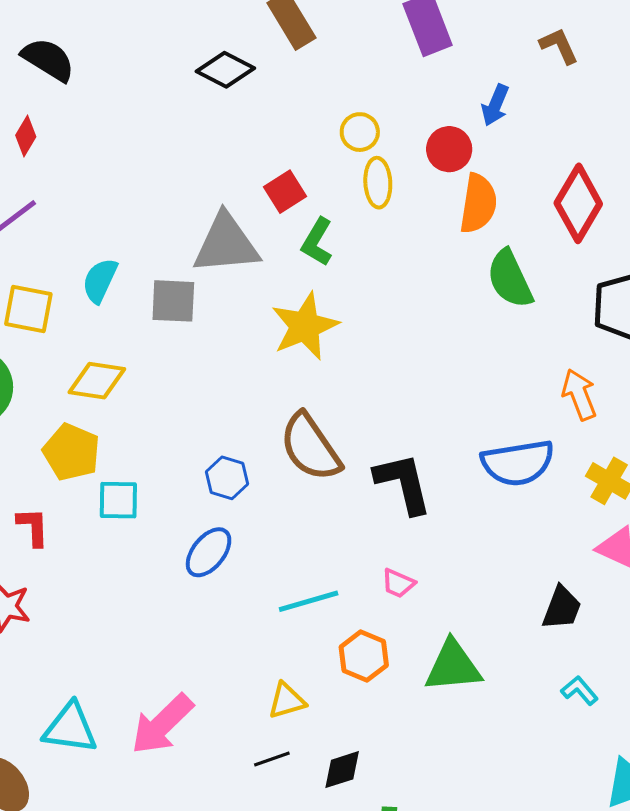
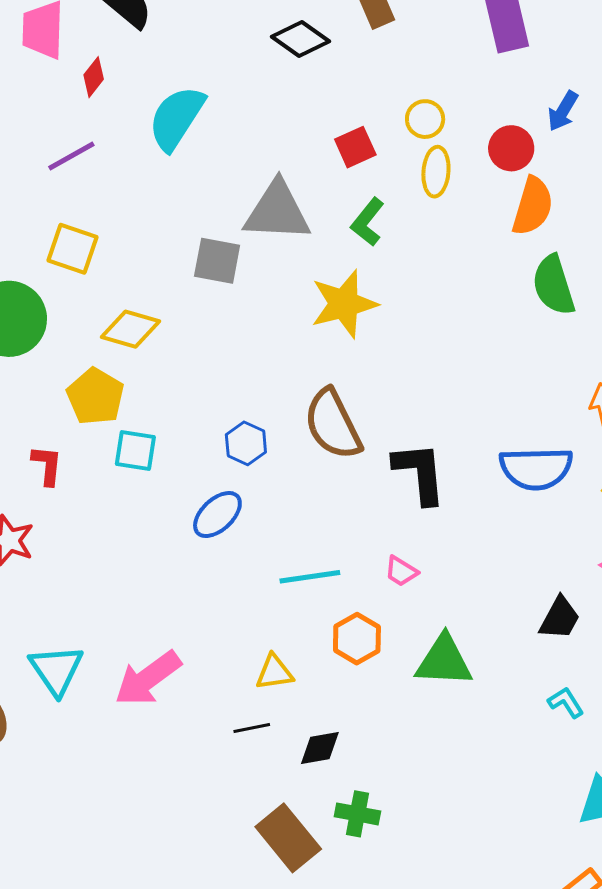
red square: (285, 192) -> (355, 147), moved
cyan semicircle: (100, 280) -> (176, 118), moved, size x1.5
cyan triangle: (70, 728) -> (56, 670), turned 40

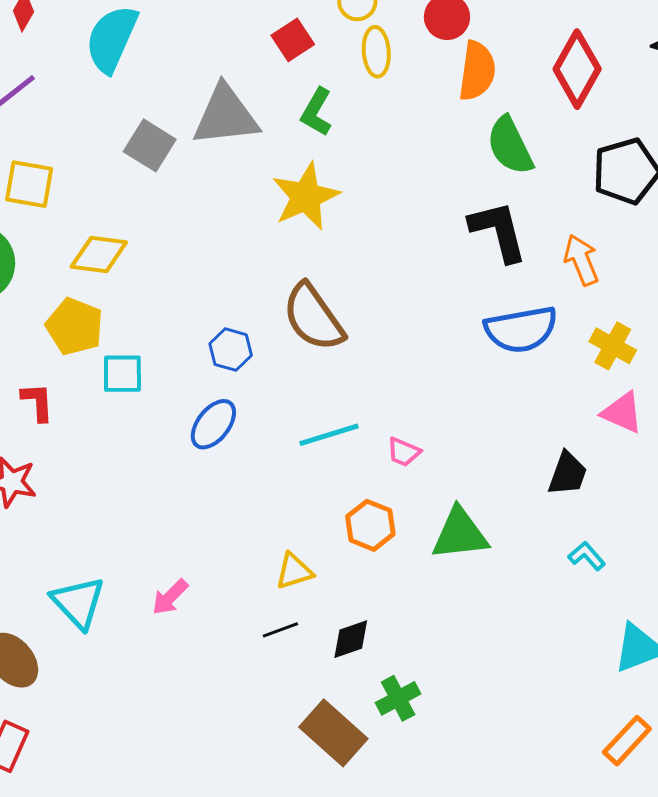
gray square: (217, 261) -> (150, 145), moved, turned 30
black L-shape: (420, 473) -> (498, 231), moved
cyan line: (310, 577) -> (329, 435), moved
pink arrow: (148, 679) -> (170, 597), size x0.6
green cross: (357, 814) -> (398, 698), turned -30

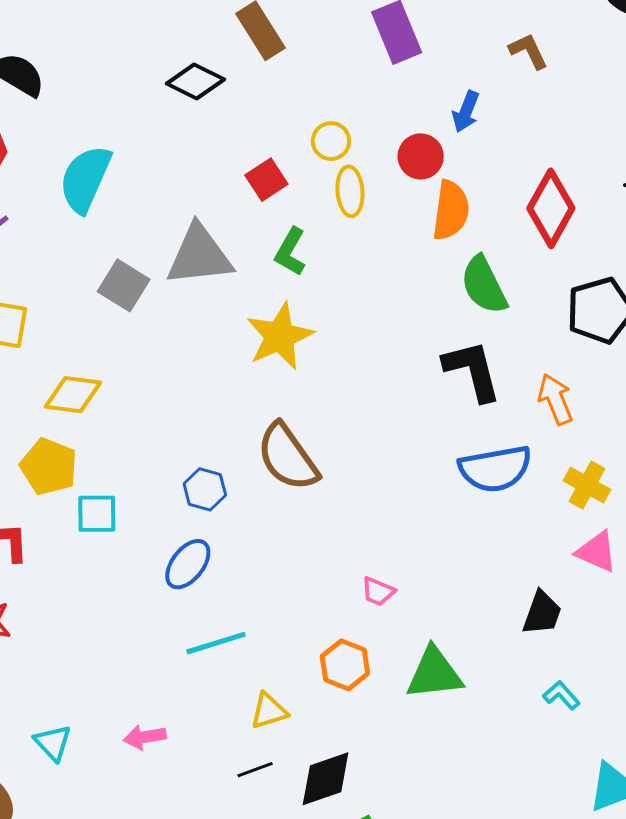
cyan line: (329, 435) -> (216, 643), moved
pink arrow: (170, 597) -> (145, 737), turned 36
cyan triangle: (78, 603) -> (53, 743), size x0.7
black diamond: (351, 639) -> (326, 779), size x1.4

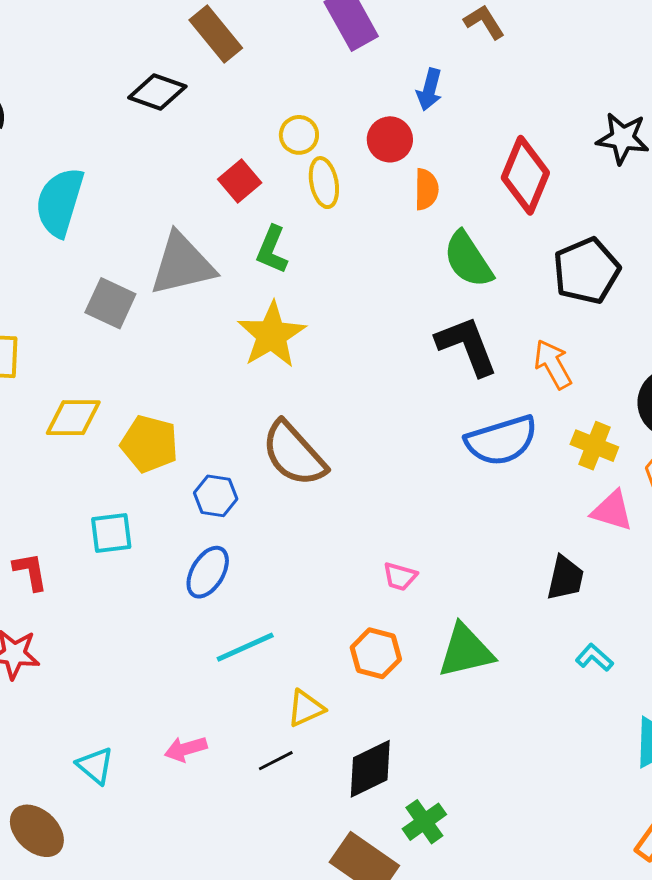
orange semicircle: (451, 210) -> (426, 189), size x0.7
yellow pentagon: (49, 467) -> (149, 444), moved
black line: (255, 770) -> (276, 761), moved

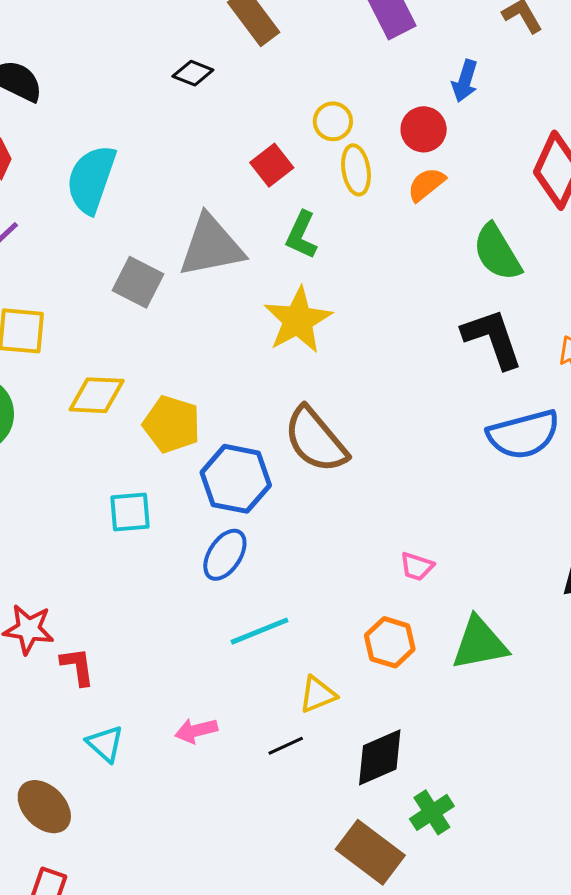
black diamond: (157, 92) -> (193, 73), size x0.7
orange semicircle: (426, 189) -> (426, 184), moved, turned -132
blue hexagon: (216, 496) -> (236, 479), size x1.6
red L-shape: (30, 572) -> (77, 667), moved

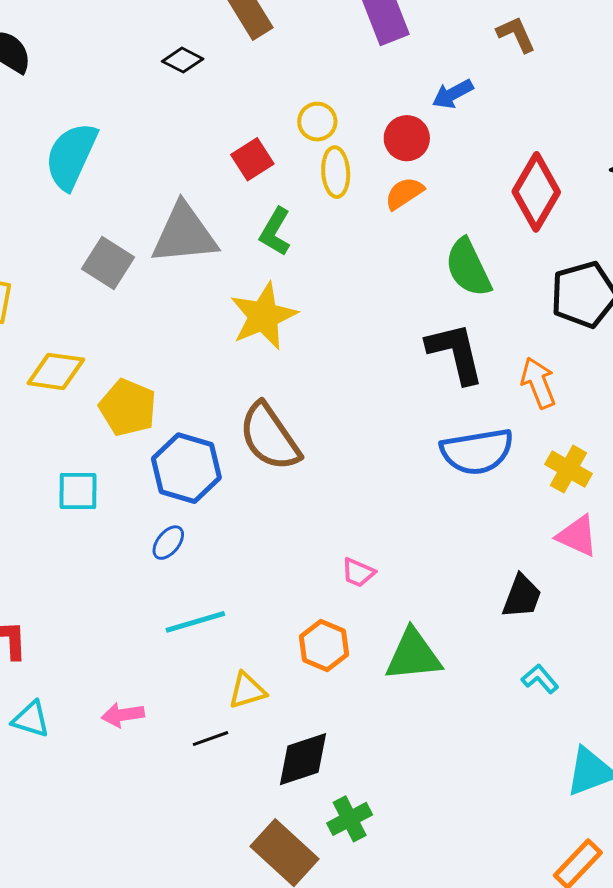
blue arrow: (465, 81) -> (453, 94), turned 39
blue ellipse: (225, 555) -> (168, 543), size x0.7
cyan triangle: (105, 744) -> (31, 719), turned -30

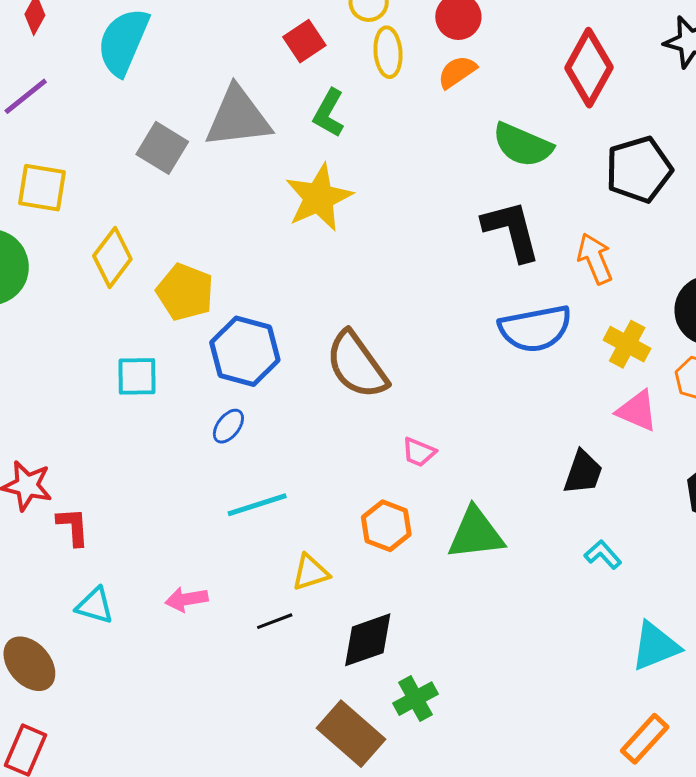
green semicircle: (468, 268) -> (523, 145), turned -40
yellow diamond: (56, 371) -> (112, 257), turned -60
brown semicircle: (270, 437) -> (357, 365), moved

